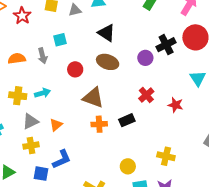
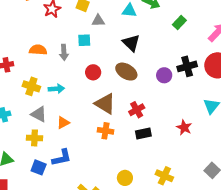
gray triangle: (75, 10) -> (98, 21), moved
red cross: (146, 95) -> (137, 110), moved
black rectangle: (127, 120) -> (143, 134), moved
gray triangle: (30, 121) -> (39, 114), turned 42

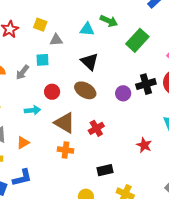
green rectangle: (179, 22) -> (137, 40), size x1.6
gray arrow: (64, 52) -> (22, 72), turned 42
cyan arrow: (56, 89) -> (33, 110), moved
black rectangle: (143, 134) -> (105, 170), moved

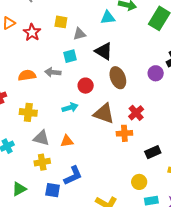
black triangle: (90, 62) -> (104, 51), moved
gray arrow: (22, 72) -> (53, 72), turned 70
brown ellipse: (85, 90) -> (118, 78), turned 50
orange triangle: (23, 143) -> (67, 141), turned 32
orange cross: (66, 150) -> (124, 133), moved

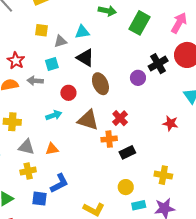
cyan triangle: (108, 17) -> (82, 32), moved
red star: (32, 32) -> (16, 61), moved
black rectangle: (153, 152) -> (127, 152), moved

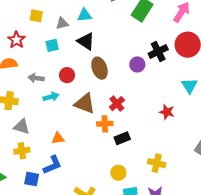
yellow square: (41, 30) -> (36, 16), moved
gray arrow: (35, 81) -> (36, 78), moved
orange triangle: (52, 149) -> (58, 138), moved

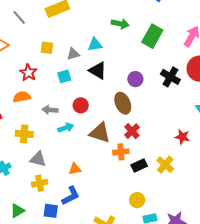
black cross: (158, 51) -> (170, 77), turned -30
purple circle: (137, 64) -> (135, 79), moved
brown ellipse: (99, 68) -> (123, 103), moved
yellow cross: (157, 163) -> (165, 165), moved, turned 30

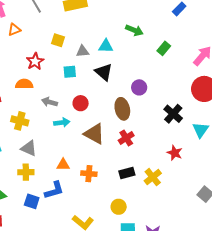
green rectangle: (152, 36) -> (164, 48), size x0.6
black cross: (170, 77) -> (173, 114), moved
orange cross: (121, 152) -> (89, 174), moved

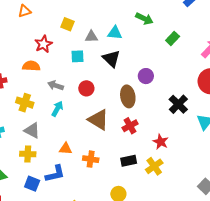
cyan arrow: (62, 123) -> (57, 109), moved, turned -56
red star: (175, 153) -> (161, 142), moved

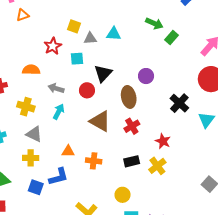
green arrow: (144, 19) -> (154, 23), moved
yellow square: (67, 24) -> (74, 26), moved
red star: (43, 44) -> (53, 46), moved
black triangle: (111, 59) -> (103, 73), moved, turned 30

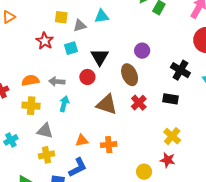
orange semicircle: (31, 70) -> (30, 80), moved
red star: (163, 141) -> (168, 160), moved
black rectangle: (132, 161) -> (171, 99), moved, turned 35

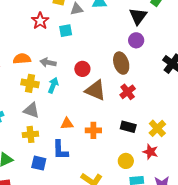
black triangle: (100, 57) -> (138, 16), moved
red circle: (87, 77) -> (82, 69), moved
black rectangle: (171, 99) -> (128, 127), moved
yellow cross: (31, 106) -> (30, 83), moved
blue L-shape: (78, 167) -> (60, 150), turned 110

